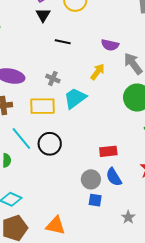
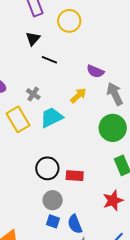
black triangle: (43, 15) -> (33, 39), moved
yellow rectangle: (42, 106) -> (18, 119), turned 50
black circle: (50, 144) -> (47, 168), moved
blue semicircle: (114, 177) -> (75, 224), moved

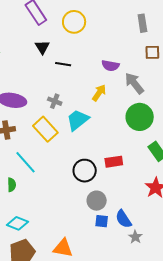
red rectangle: (75, 176) -> (114, 162), moved

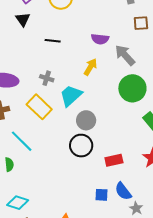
black triangle: (42, 47) -> (23, 19), moved
red rectangle: (114, 162) -> (114, 160), moved
gray circle: (97, 201) -> (86, 120), moved

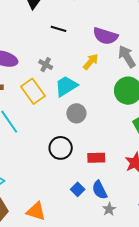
purple semicircle: (100, 39) -> (105, 36), size x1.4
black circle: (81, 146) -> (61, 148), moved
blue square: (101, 195) -> (78, 189), turned 32

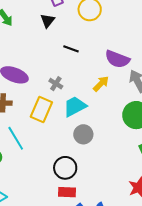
yellow rectangle: (33, 91) -> (41, 109), turned 55
red rectangle: (96, 158) -> (67, 192), moved

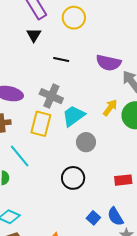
gray cross: (56, 84) -> (51, 96), size x1.6
yellow arrow: (101, 84) -> (110, 108), moved
red rectangle: (67, 192) -> (123, 180), moved

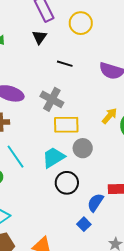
cyan trapezoid: (73, 116) -> (53, 157), moved
yellow rectangle: (41, 124) -> (66, 125), moved, turned 70
blue semicircle: (115, 217) -> (95, 202), moved, turned 60

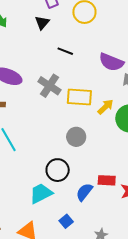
yellow rectangle: (66, 125) -> (79, 97), moved
cyan trapezoid: (53, 157) -> (41, 193), moved
blue square: (84, 224) -> (66, 221), moved

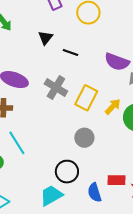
black triangle: (42, 23) -> (45, 38), moved
yellow rectangle: (79, 97) -> (86, 98), turned -65
blue semicircle: (84, 192) -> (95, 193), turned -54

